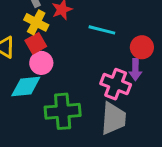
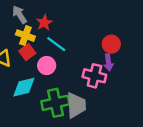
cyan line: (102, 30) -> (56, 44), moved, turned 30
pink circle: (41, 63) -> (47, 65), moved
gray trapezoid: (113, 118) -> (76, 105), moved

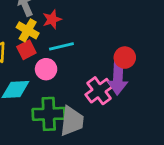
cyan line: (56, 44) -> (61, 46), turned -60
purple arrow: (108, 62) -> (118, 78), size x1.6
pink cross: (94, 76) -> (99, 91), turned 30

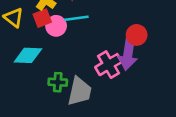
pink circle: (46, 69) -> (56, 26), moved
green cross: (49, 114) -> (58, 82), size x0.6

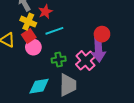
pink circle: (56, 26) -> (33, 47), moved
cyan diamond: (28, 55) -> (39, 86), moved
green cross: (58, 82) -> (59, 60), moved

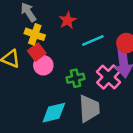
red star: (45, 12) -> (68, 20), moved
cyan line: (54, 31) -> (93, 40), moved

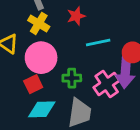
red square: (37, 52) -> (33, 84), moved
pink circle: (43, 65) -> (41, 58), size x1.5

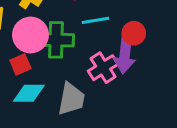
green cross: (72, 78) -> (56, 40), moved, size x1.6

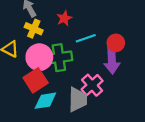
red square: (20, 64) -> (36, 80), size x1.5
pink cross: (103, 68) -> (92, 85), moved

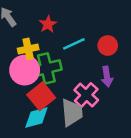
yellow cross: (34, 29) -> (28, 49), moved, turned -30
purple arrow: (112, 60) -> (107, 77), moved, size x0.7
red square: (36, 80) -> (41, 96), moved

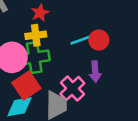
cyan line: (74, 44) -> (82, 40), moved
yellow cross: (28, 49) -> (36, 35), moved

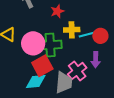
yellow cross: (36, 35) -> (72, 30), moved

